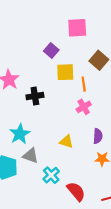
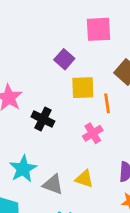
black cross: (35, 96) -> (43, 119), turned 35
pink cross: (84, 107) -> (93, 133), moved
gray triangle: (31, 156) -> (53, 184), moved

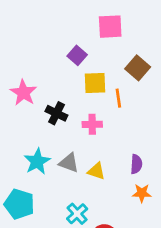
pink cross: (93, 133) -> (92, 124), moved, turned 30
gray triangle: (53, 184) -> (69, 163), moved

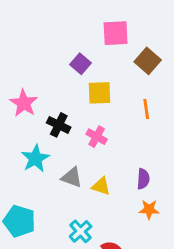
brown square: (138, 68) -> (148, 61), moved
orange line: (118, 98) -> (146, 109), moved
pink cross: (92, 124) -> (97, 137), turned 30
cyan star: (37, 161) -> (35, 158), moved

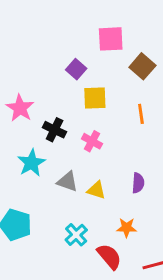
orange star: (149, 210) -> (127, 228), moved

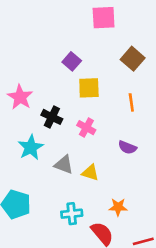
pink square: (111, 39) -> (104, 18), moved
purple semicircle: (138, 183) -> (127, 147), moved, turned 108
cyan cross: (76, 235) -> (72, 214), turned 36

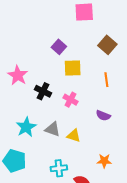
cyan star: (31, 147) -> (26, 127), moved
orange star: (118, 207) -> (104, 161), moved

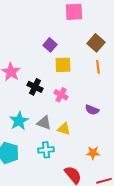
orange line: (106, 80) -> (98, 67), moved
cyan cross: (59, 168) -> (46, 150), moved

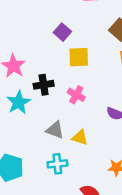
black cross: (35, 87) -> (44, 85), turned -35
cyan star: (19, 121) -> (19, 102), moved

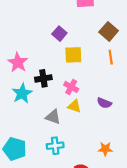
yellow triangle: (80, 137) -> (74, 106), moved

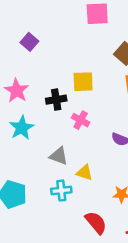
purple square: (59, 34) -> (29, 42), moved
black cross: (43, 78) -> (56, 100), moved
yellow triangle: (74, 106) -> (84, 173), moved

